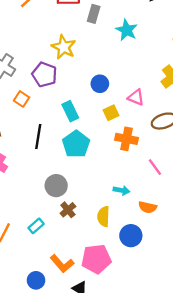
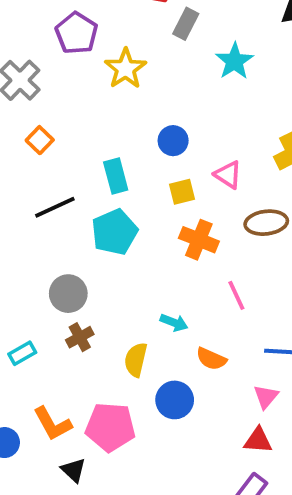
purple pentagon: (44, 75) -> (76, 33), moved
black line: (38, 137) -> (55, 207), turned 45

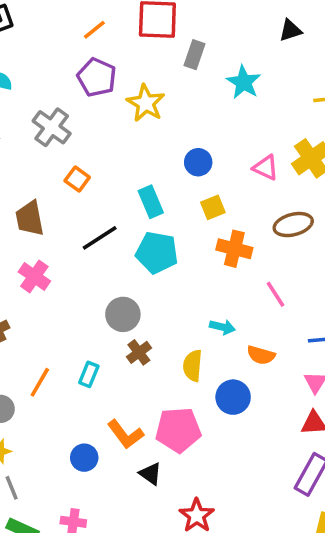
pink triangle: (228, 175) -> (266, 168), moved
cyan pentagon: (114, 232) -> (157, 253), turned -30
cyan rectangle: (22, 353) -> (89, 374), turned -30

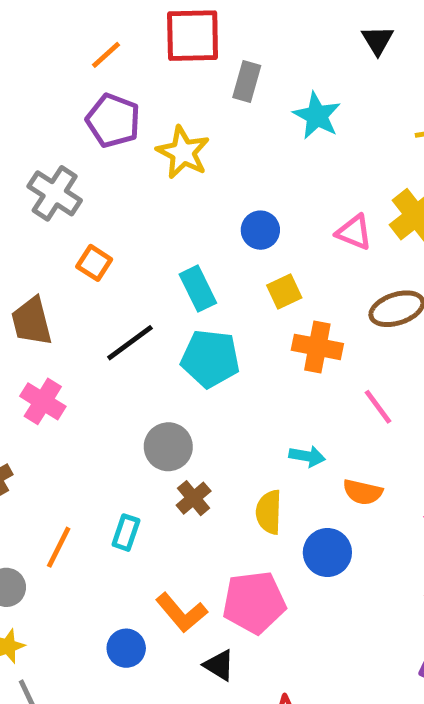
black triangle: (290, 30) -> (378, 40), turned -40

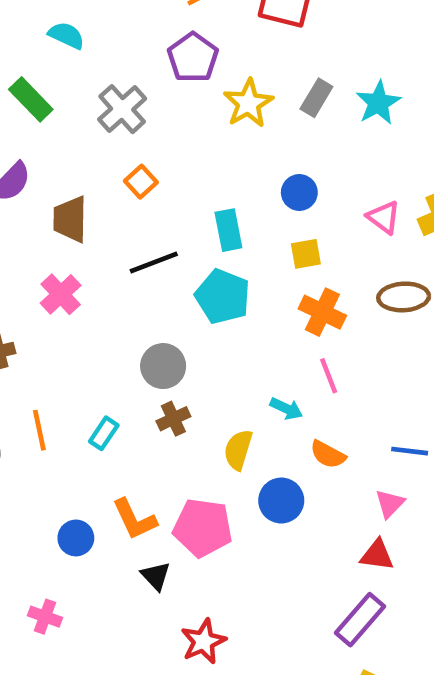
gray rectangle: (247, 81) -> (316, 98), moved
pink line: (378, 407) -> (329, 376), moved
orange line: (59, 547) -> (39, 430), turned -54

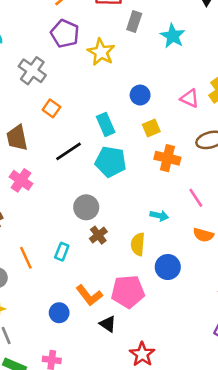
gray rectangle: (316, 98) -> (134, 22), moved
pink line: (329, 376) -> (196, 198), moved
orange semicircle: (328, 454) -> (203, 235), moved

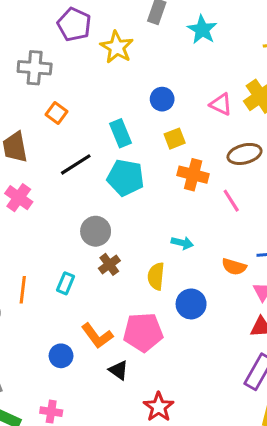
gray cross: (32, 71) -> (35, 68), turned -32
pink line: (196, 198) -> (231, 201), moved
orange line: (26, 258) -> (23, 290), turned 30

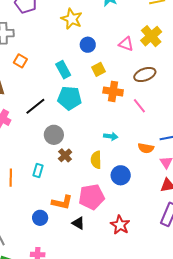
yellow star: (117, 47) -> (72, 19), moved
black line: (76, 164) -> (35, 106), moved
orange L-shape: (97, 336) -> (62, 202), turned -35
red star: (159, 407) -> (120, 225), moved

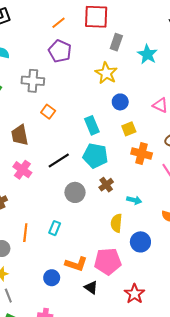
brown cross: (65, 155) -> (106, 185), moved

